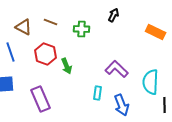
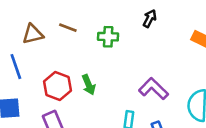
brown triangle: (24, 27) -> (33, 34), turned -42
red hexagon: (46, 54) -> (57, 86), moved

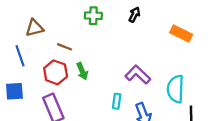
brown line: (68, 28) -> (64, 47), moved
green cross: (108, 37) -> (93, 16), moved

